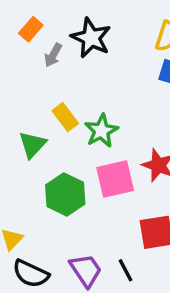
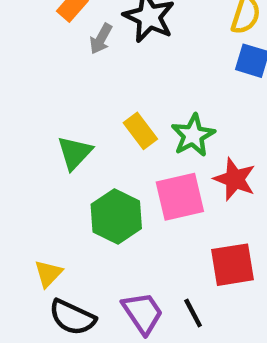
yellow rectangle: (65, 117) -> (140, 131), moved
green star: (101, 131) -> (193, 135), moved

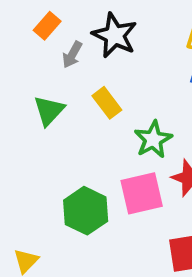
yellow rectangle: (140, 131) -> (107, 103), moved
green triangle: (75, 153) -> (49, 111), moved

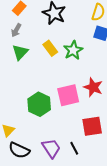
gray arrow: (72, 55) -> (16, 30), moved
green star: (153, 139) -> (73, 50), moved

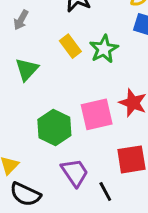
green triangle: (20, 52) -> (27, 69), moved
purple trapezoid: (51, 148) -> (75, 173), moved

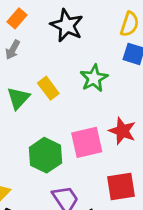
yellow rectangle: (70, 46) -> (48, 88), moved

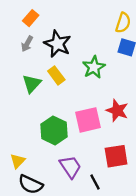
black star: (67, 25) -> (58, 44), moved

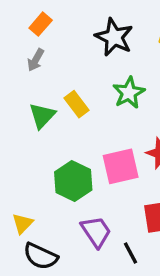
black star: (58, 44) -> (114, 37), moved

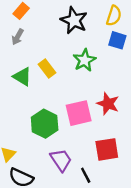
green triangle: (42, 116) -> (22, 77), turned -42

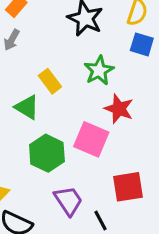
green triangle: (22, 77) -> (27, 107), moved
red star: (108, 104) -> (119, 109), moved
pink square: (79, 113) -> (91, 139), turned 36

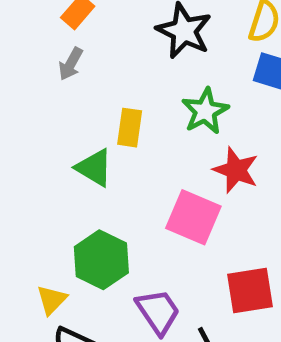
yellow rectangle: (50, 81) -> (130, 128), turned 45
green hexagon: (47, 153) -> (101, 260), moved

